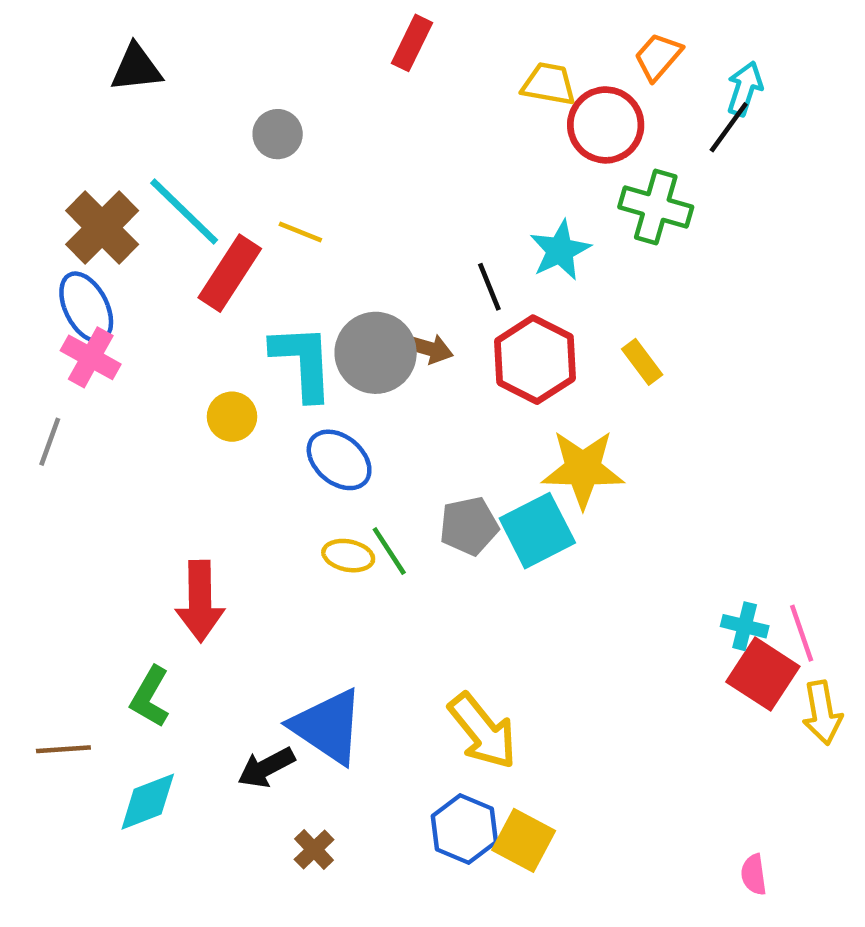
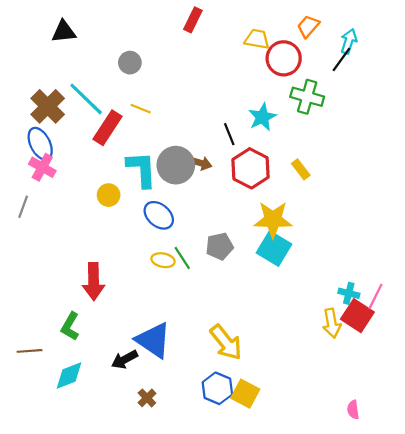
cyan square: (537, 531) -> (274, 248), moved, turned -32
pink line: (802, 633) -> (375, 296), turned 45
yellow arrow: (822, 713) -> (332, 323), moved

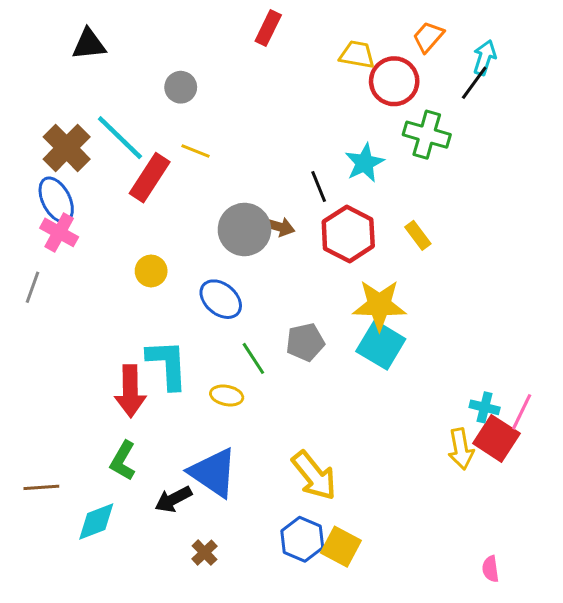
cyan L-shape: (142, 169) -> (167, 364), moved
yellow ellipse: (163, 260) -> (227, 396), moved
green L-shape: (70, 326) -> (123, 461), moved

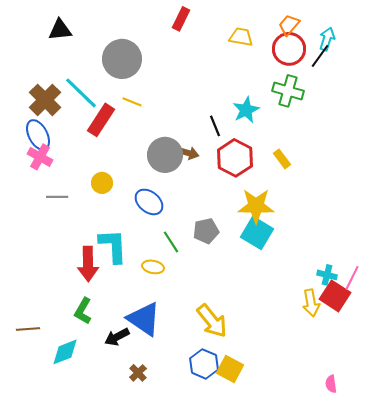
red circle: (394, 81) -> (289, 49), moved
gray circle: (181, 87) -> (122, 59), size x1.8
gray line: (32, 287) -> (57, 197), moved, turned 70

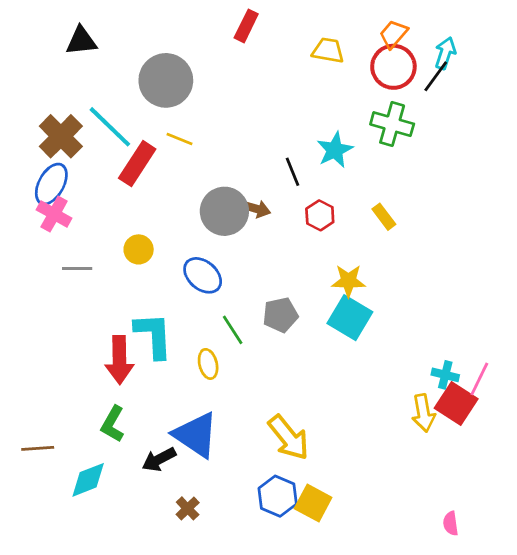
blue ellipse: (38, 135) -> (51, 184), turned 56
red hexagon: (235, 158) -> (320, 215), size x0.6
yellow star: (256, 206) -> (348, 281), size x0.7
yellow ellipse: (153, 267) -> (208, 364), turned 65

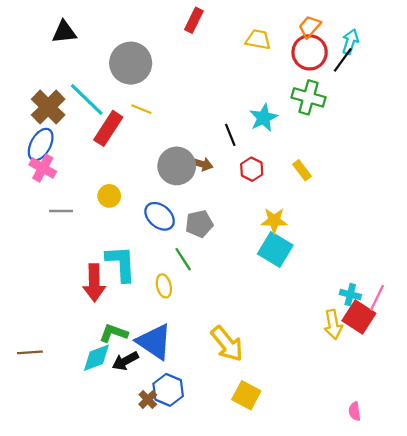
gray pentagon: (280, 315) -> (199, 224), moved
green L-shape: (113, 424) -> (114, 333), moved, turned 80
cyan diamond: (88, 480) -> (96, 358), moved
blue hexagon: (278, 496) -> (168, 390), moved

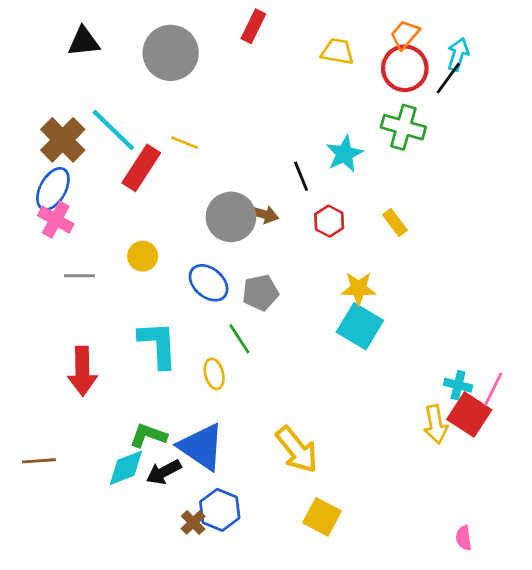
gray circle: (131, 63) -> (171, 53), moved
red arrow: (94, 283) -> (82, 371), moved

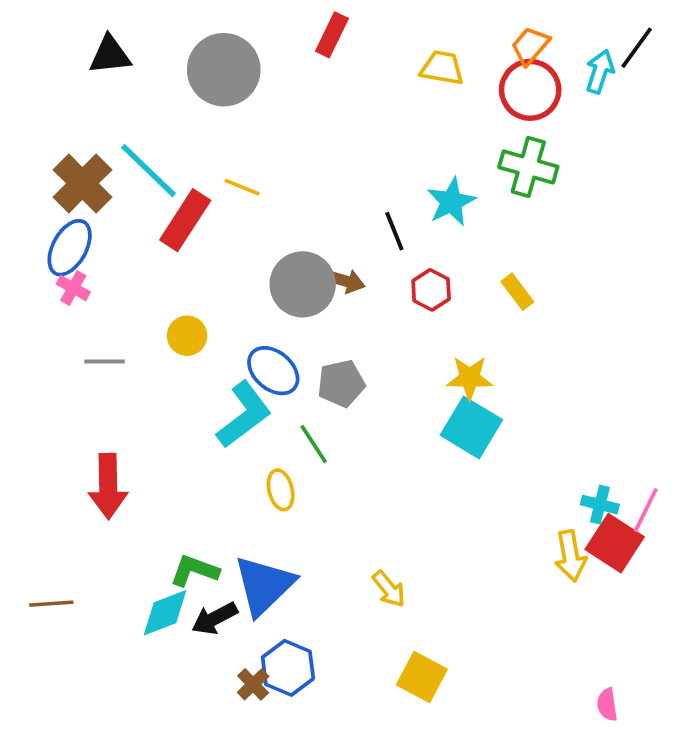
black line: (448, 78) -> (637, 48), moved
pink cross: (56, 220) -> (73, 288), size x0.7
cyan L-shape: (158, 344) -> (244, 415), moved, turned 56
blue triangle: (202, 447) -> (264, 585), turned 42
yellow arrow: (297, 450) -> (389, 589), size x0.6

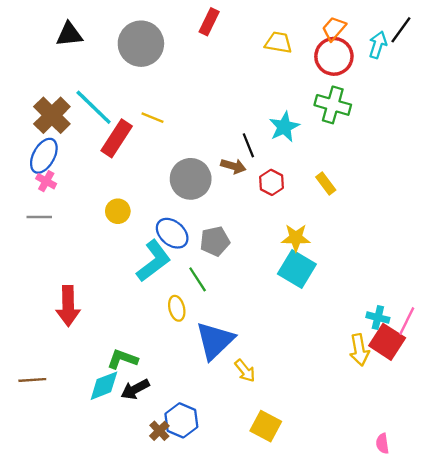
brown arrow: (345, 281) -> (233, 166), moved
gray line: (104, 361) -> (39, 217), moved
blue triangle: (264, 585) -> (215, 341), moved

